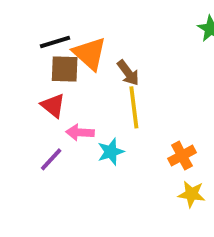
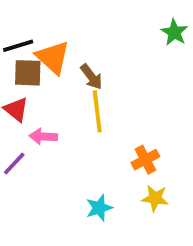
cyan star: (111, 152) -> (99, 208), moved

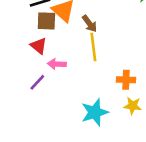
orange cross: (145, 160) -> (126, 80), turned 30
cyan star: (99, 208) -> (95, 112), size x1.5

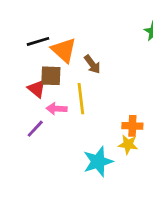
brown square: (46, 21) -> (51, 76), moved
yellow line: (93, 47) -> (81, 99), moved
yellow star: (133, 106) -> (128, 144), moved

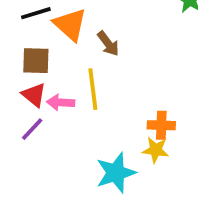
brown square: (51, 76) -> (36, 61), moved
red triangle: (37, 89) -> (34, 95), moved

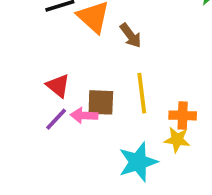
brown square: (36, 61) -> (101, 102), moved
yellow line: (93, 89) -> (142, 93), moved
pink arrow: (61, 102) -> (84, 115), moved

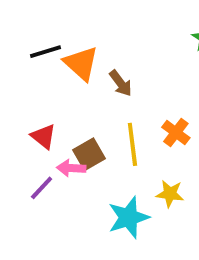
brown square: (101, 102) -> (89, 154), turned -32
orange cross: (183, 115) -> (176, 133), moved, turned 35
purple line: (56, 119) -> (42, 188), moved

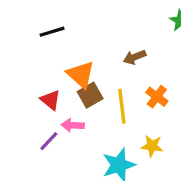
orange triangle: (81, 63) -> (81, 75), moved
brown arrow: (121, 83) -> (135, 57), moved, turned 105
brown square: (89, 154) -> (90, 95), moved

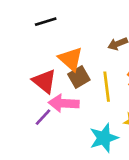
red triangle: (50, 100) -> (44, 81), size x1.4
pink arrow: (73, 125) -> (64, 103), size x1.5

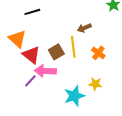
orange triangle: (71, 59) -> (17, 39), moved
yellow line: (107, 87) -> (73, 47), moved

